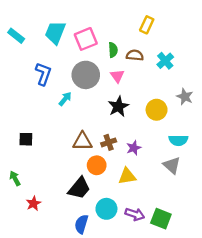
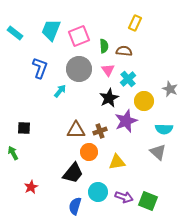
cyan cross: (165, 61) -> (128, 79), moved
purple star: (134, 148) -> (126, 121), moved, size x1.6
green arrow: (15, 178) -> (13, 153), moved

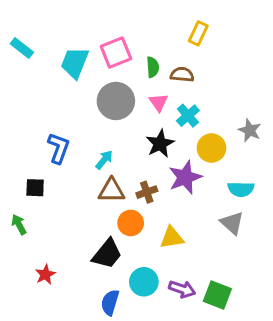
cyan trapezoid: (51, 30) -> (75, 63), moved
blue L-shape: (40, 68) -> (59, 148), moved
cyan arrow: (60, 91) -> (104, 160), moved

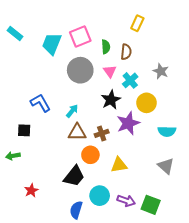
brown semicircle: (182, 74) -> (126, 52), turned 91
gray star: (250, 130) -> (161, 71), moved
blue L-shape: (59, 148) -> (40, 103), turned -50
gray triangle: (232, 223) -> (166, 166), moved
green arrow: (19, 224) -> (13, 156), turned -72

